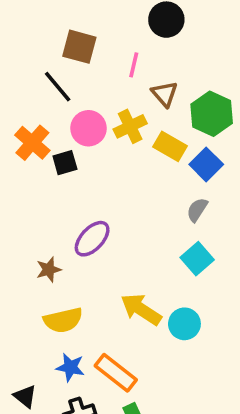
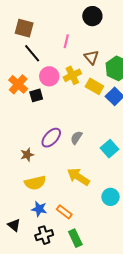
brown square: (79, 47) -> (24, 28), moved
pink line: (134, 65) -> (66, 41), moved
gray semicircle: (197, 210) -> (76, 138), moved
cyan circle: (184, 324) -> (110, 197), moved
orange rectangle: (116, 373) -> (64, 212), size x0.7

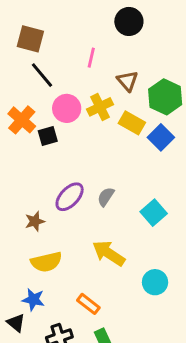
blue star: (39, 209) -> (33, 300), moved

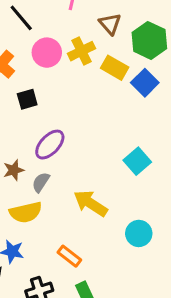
black square: (48, 136) -> (27, 99), moved
gray semicircle: (106, 197) -> (41, 182), moved

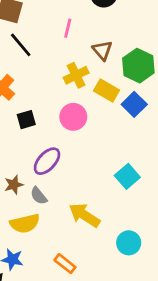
pink circle: (47, 53) -> (73, 117), moved
gray semicircle: (41, 182) -> (39, 196), turned -72

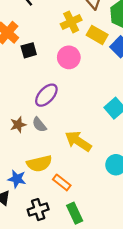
black square: (26, 120) -> (29, 50), moved
brown star: (14, 185) -> (18, 125), moved
yellow semicircle: (25, 223) -> (39, 164), moved

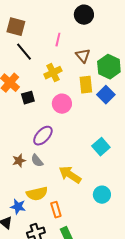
yellow cross: (71, 22) -> (53, 73), moved
yellow rectangle: (97, 35) -> (86, 85), turned 54
orange rectangle: (62, 182) -> (56, 210), turned 35

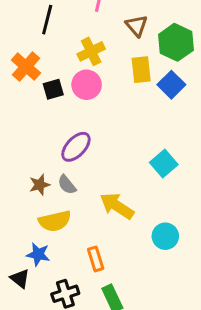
black line: (24, 52) -> (47, 20), turned 54
pink circle: (62, 104) -> (87, 85), moved
yellow semicircle: (37, 194) -> (55, 221), moved

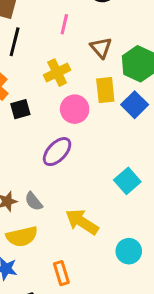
pink circle: (87, 85) -> (75, 109), moved
purple ellipse: (76, 147) -> (57, 152), moved

